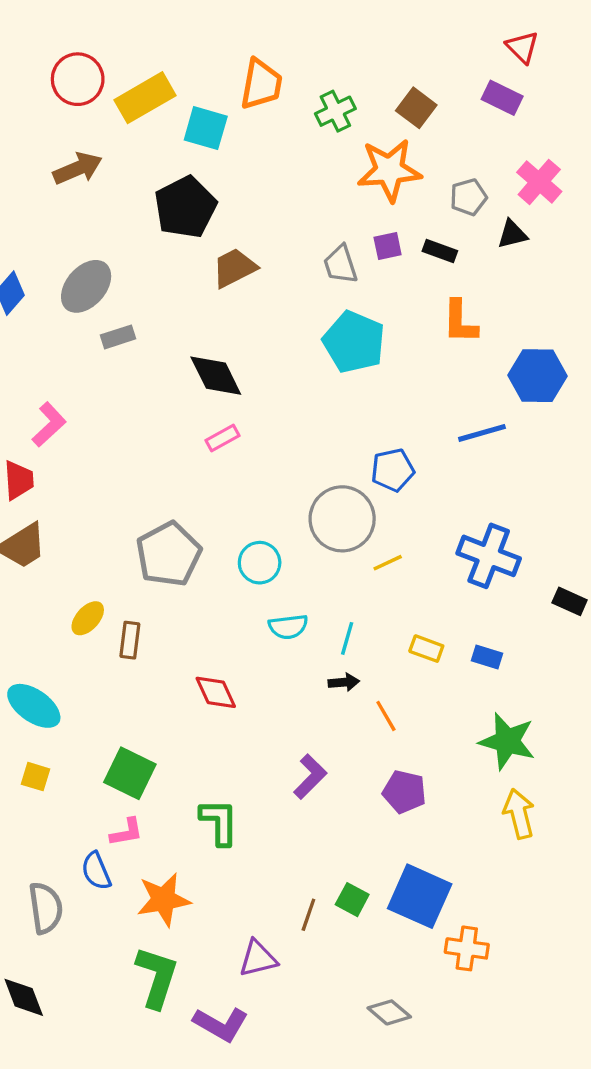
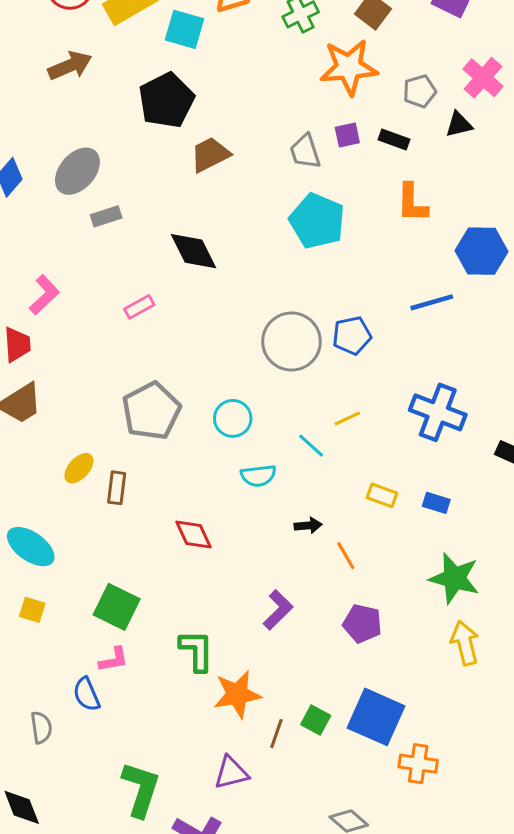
pink rectangle: (223, 438) -> (139, 307), moved
gray circle: (342, 519) -> (292, 342), moved
cyan line: (347, 638) -> (311, 446), moved, turned -64
orange star: (164, 900) -> (237, 694), moved
gray semicircle: (46, 908) -> (41, 727), size x0.7

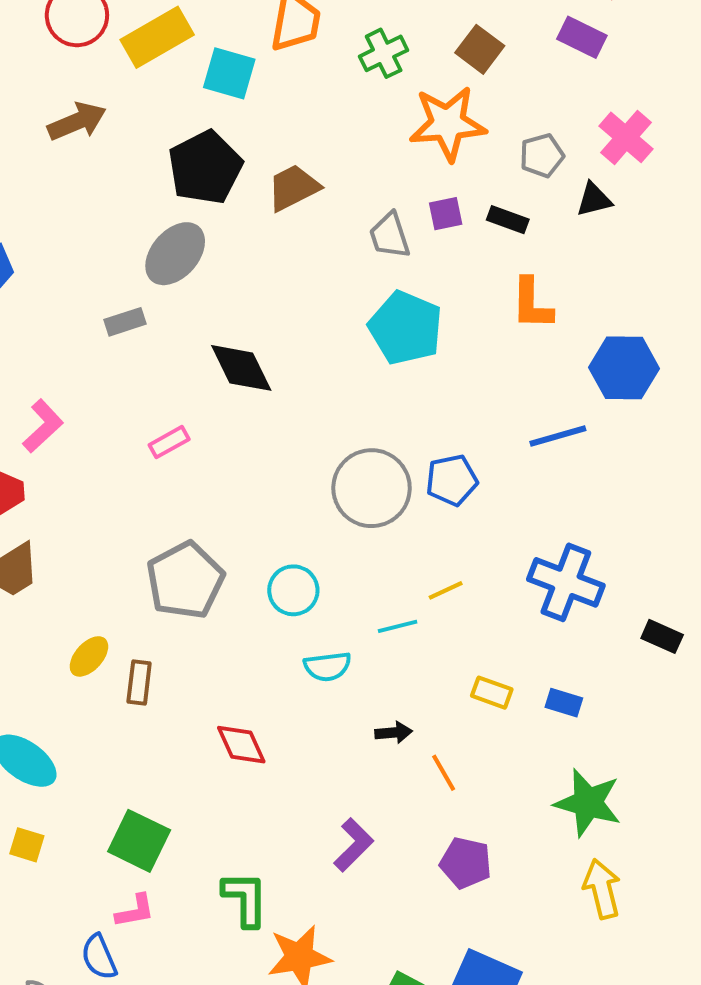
brown trapezoid: (210, 155) -> (293, 188), moved
gray ellipse: (77, 171) -> (175, 254), moved
cyan line: (311, 446) -> (398, 626), turned -56

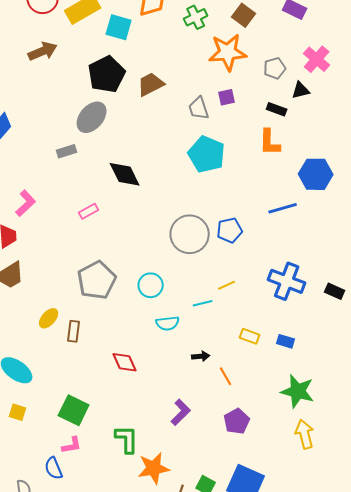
black rectangle: (508, 220) -> (277, 109), moved
black rectangle: (662, 636) -> (335, 291), moved
purple pentagon: (466, 863) -> (237, 421), turned 30

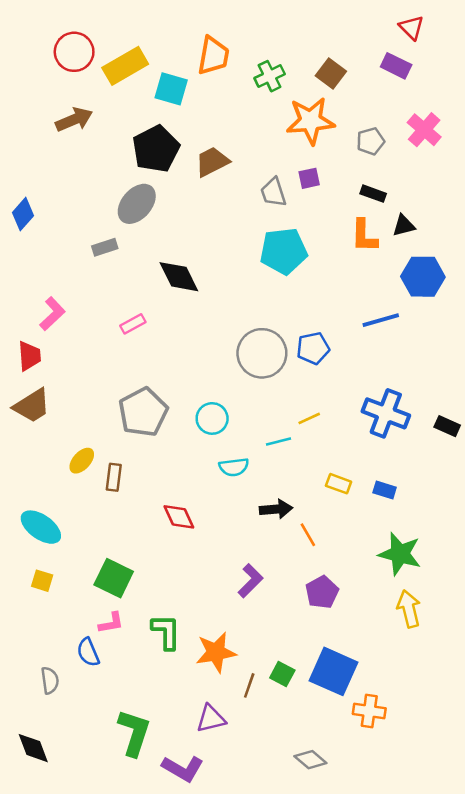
black triangle: (301, 90) -> (404, 226), moved
cyan pentagon: (207, 154) -> (284, 251), turned -30
black arrow: (201, 356) -> (276, 509), size x1.4
green L-shape: (127, 439) -> (166, 632), moved

